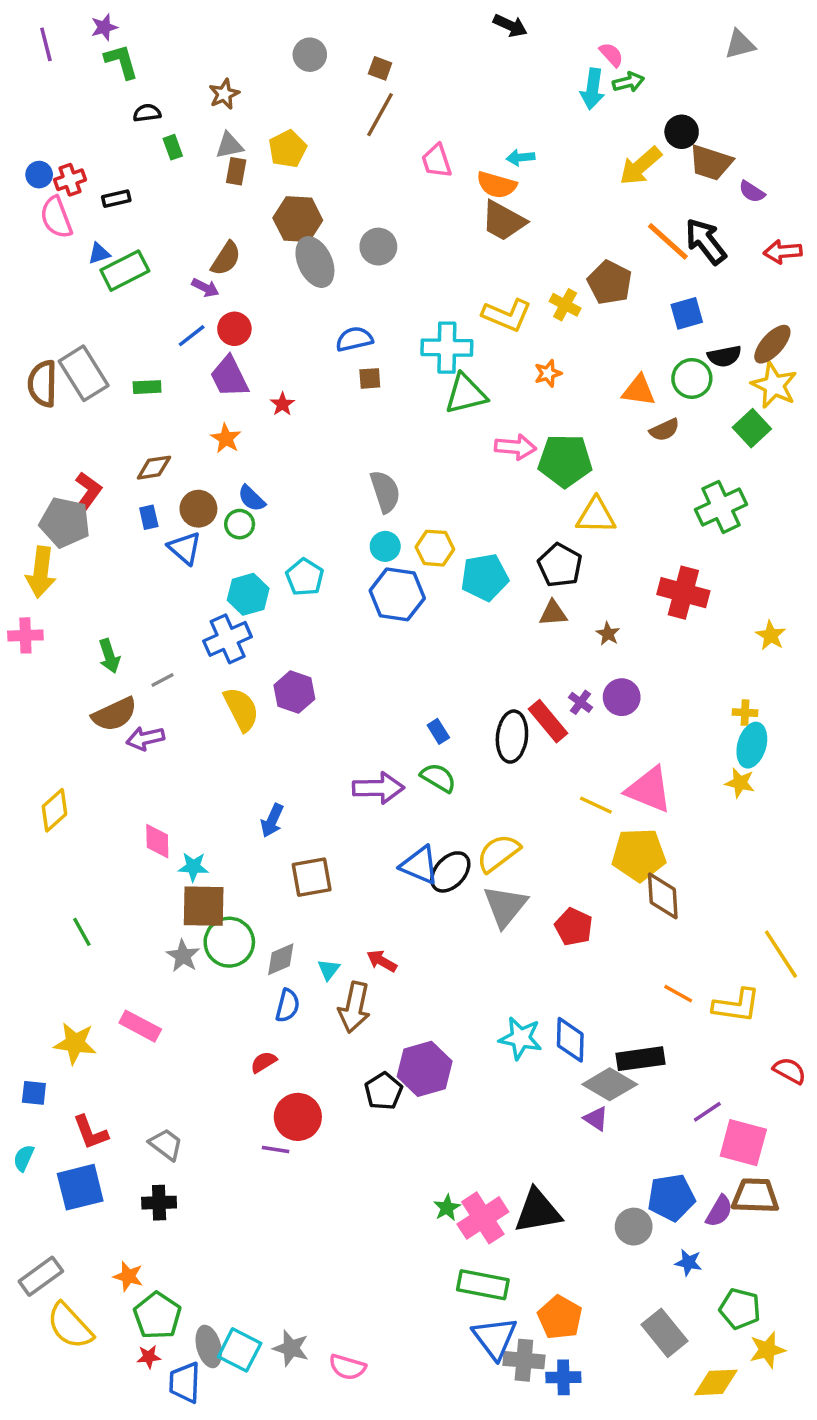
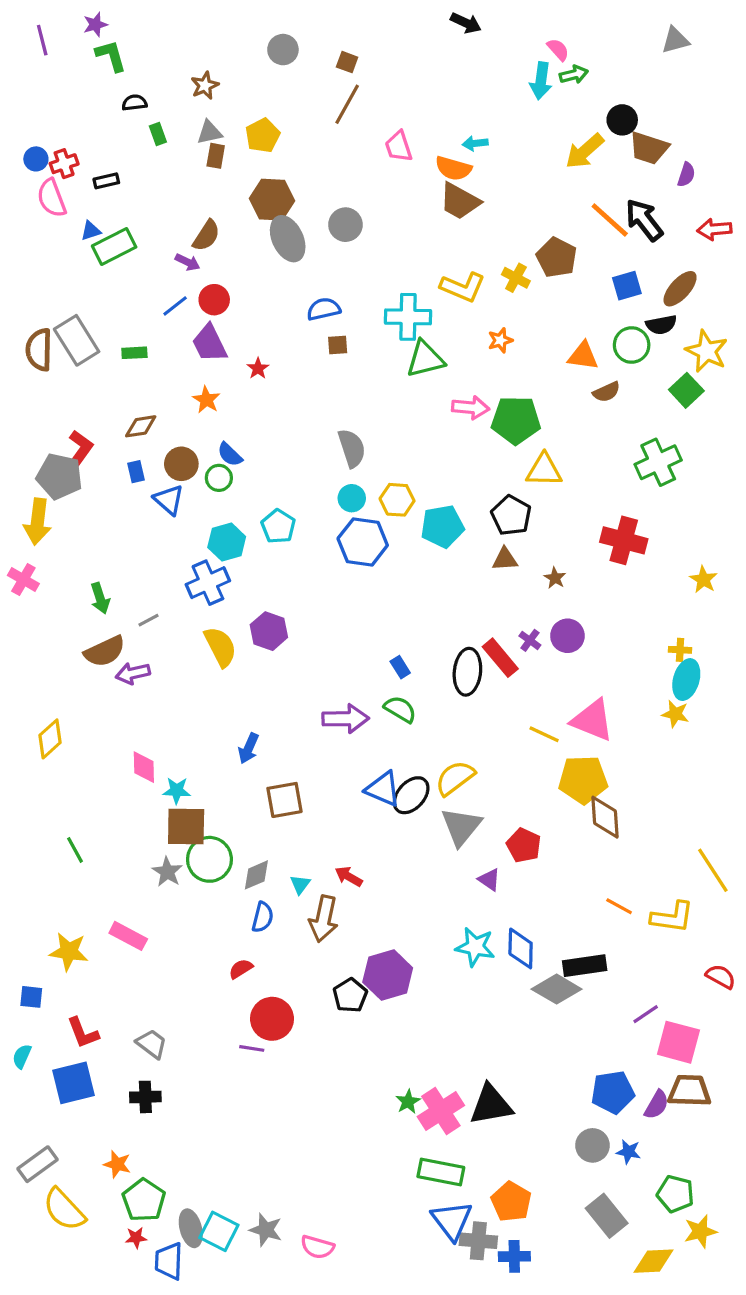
purple semicircle: (752, 192) -> (686, 175), turned -105
brown ellipse: (772, 344) -> (680, 289), moved
pink cross: (25, 635) -> (23, 579), turned 32
purple triangle: (596, 1119) -> (489, 880), moved
gray circle: (634, 1227) -> (592, 1145), moved

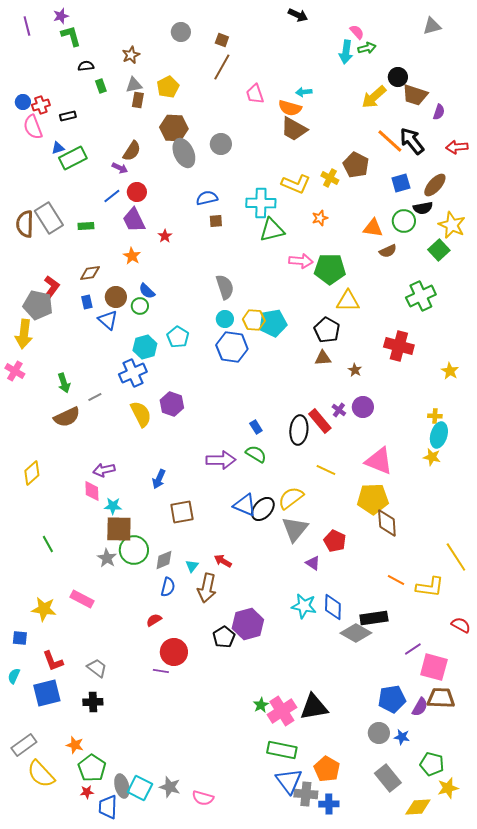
cyan pentagon: (442, 526) -> (273, 323), moved
purple arrow: (133, 673) -> (104, 470), moved
yellow line: (544, 734) -> (326, 470), moved

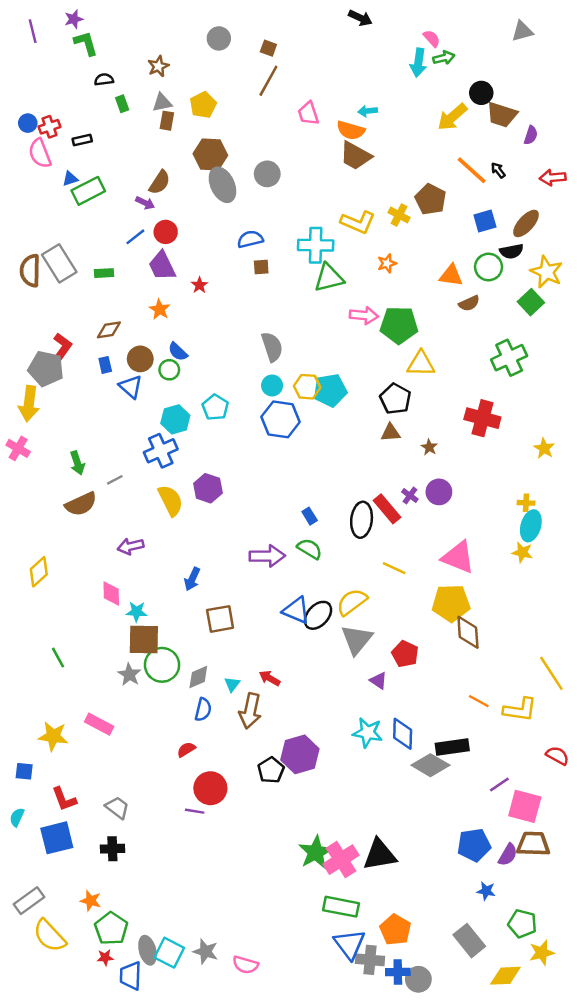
black arrow: (412, 141) -> (498, 170), size x0.5
purple arrow: (104, 470) -> (131, 546), moved
green star: (261, 705) -> (316, 852), size x1.8
gray circle: (379, 733) -> (418, 979), moved

